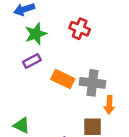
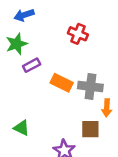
green star: (36, 34) -> (16, 44), moved

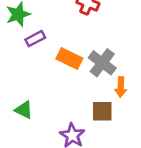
gray cross: (90, 87) -> (102, 63), turned 30

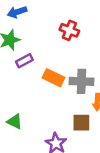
gray cross: (102, 63) -> (81, 81), turned -35

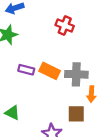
purple rectangle: (24, 61) -> (26, 70), moved, turned 42

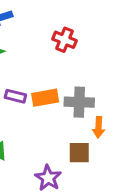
orange rectangle: (50, 71) -> (45, 98), turned -36

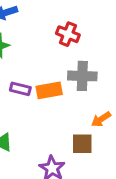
gray cross: (79, 102) -> (82, 76), moved
orange arrow: (99, 127) -> (101, 119), turned 54

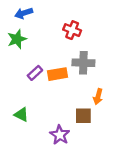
purple rectangle: (20, 89) -> (35, 73), turned -56
orange arrow: (101, 119) -> (98, 97), turned -42

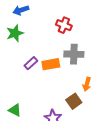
green triangle: (21, 115) -> (15, 110), moved
brown square: (83, 116) -> (74, 101), turned -35

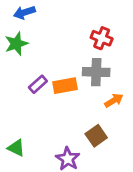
red cross: (64, 25) -> (102, 38), moved
orange arrow: (87, 84) -> (114, 101), moved, turned -136

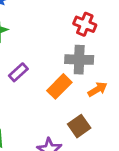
orange rectangle: (65, 86) -> (59, 86), moved, turned -35

